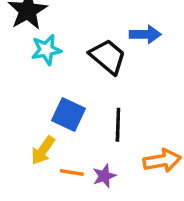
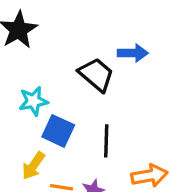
cyan star: (46, 50) -> (33, 101), moved

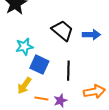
blue arrow: (133, 53) -> (91, 35), moved

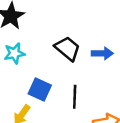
cyan star: (24, 47) -> (14, 53), moved

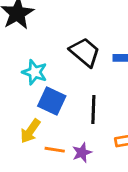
cyan star: (14, 53) -> (35, 72), moved, turned 30

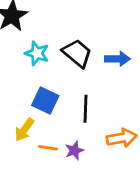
cyan star: (35, 72) -> (37, 53), moved

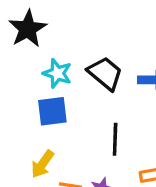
blue square: (45, 100) -> (52, 111), moved, turned -32

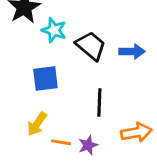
cyan star: (57, 73) -> (54, 30), moved

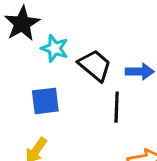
black line: (99, 103) -> (117, 107), moved

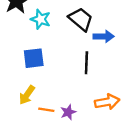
black trapezoid: (95, 65) -> (81, 19), moved

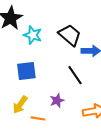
black line: (86, 63) -> (75, 75), turned -36
purple star: (68, 112) -> (57, 100), moved

